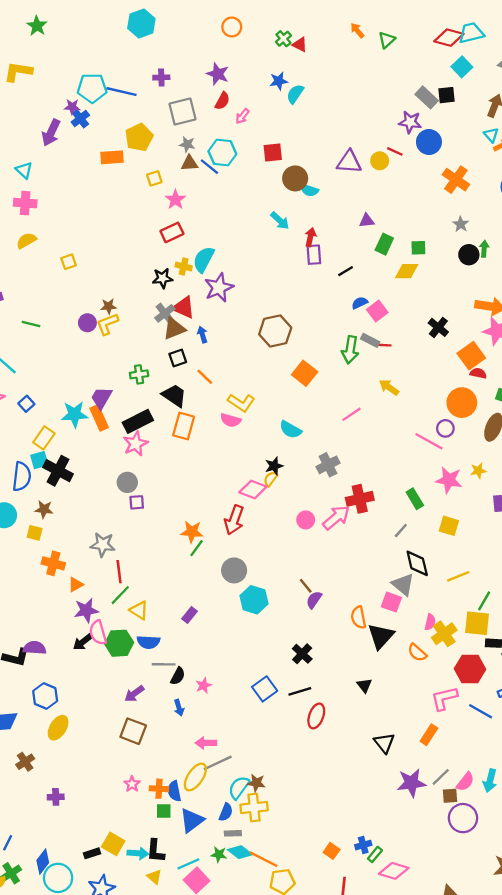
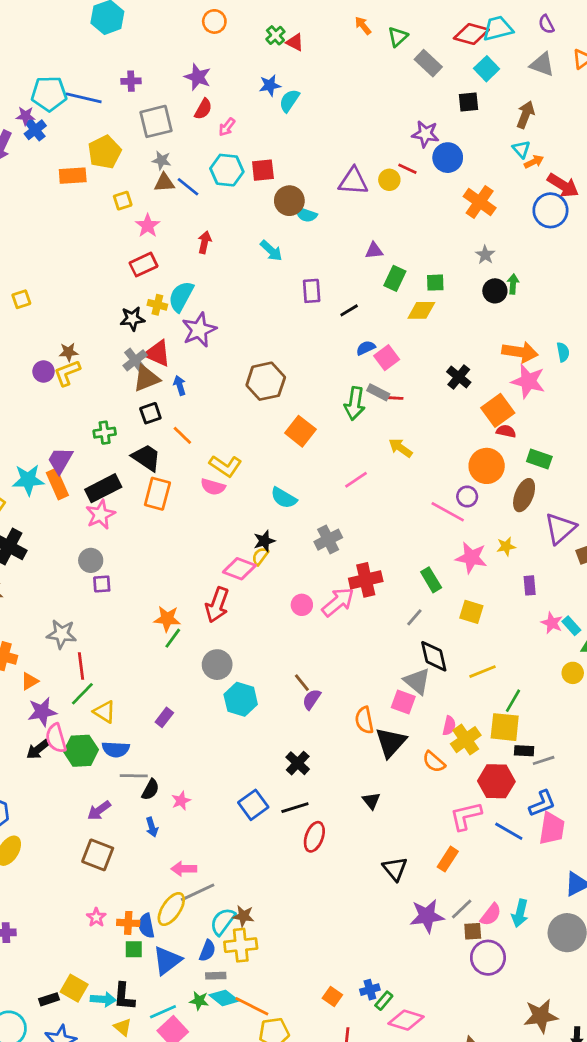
gray rectangle: (427, 97) -> (428, 63), moved
cyan hexagon: (222, 153) -> (227, 170), moved
red arrow: (310, 237) -> (205, 242), moved

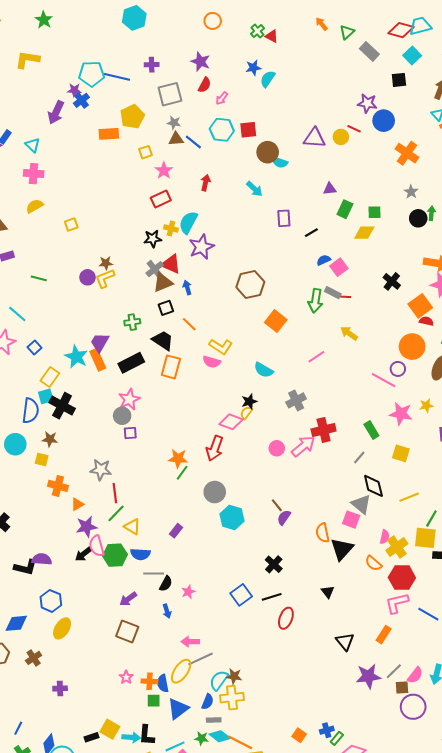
cyan star: (28, 480) -> (76, 357), turned 30
pink star: (100, 515) -> (129, 399), moved
red hexagon: (496, 781) -> (402, 578), moved

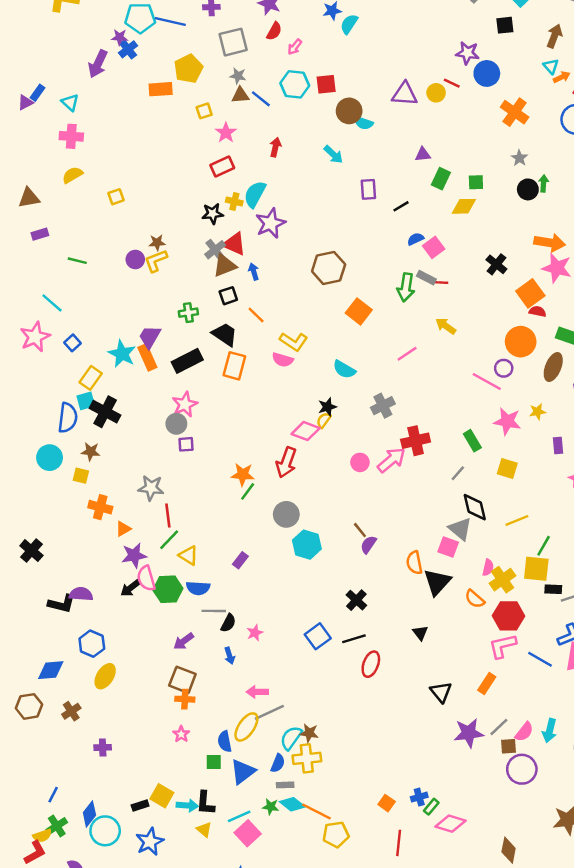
orange cross: (150, 681) -> (185, 699), moved

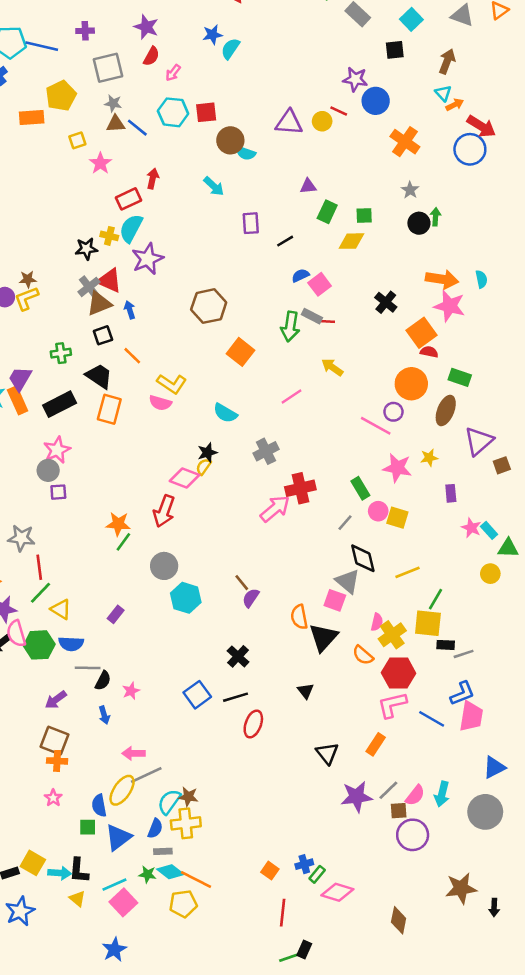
red rectangle: (222, 166) -> (128, 199), moved
pink circle: (360, 462) -> (378, 511), moved
yellow pentagon: (336, 834) -> (183, 904), moved

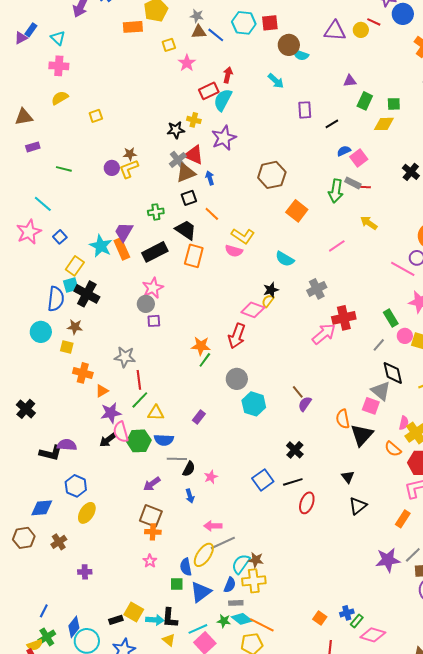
cyan semicircle: (131, 228) -> (223, 100), moved
yellow triangle: (61, 609) -> (156, 413), turned -30
black triangle: (327, 753) -> (358, 506), moved, turned 30

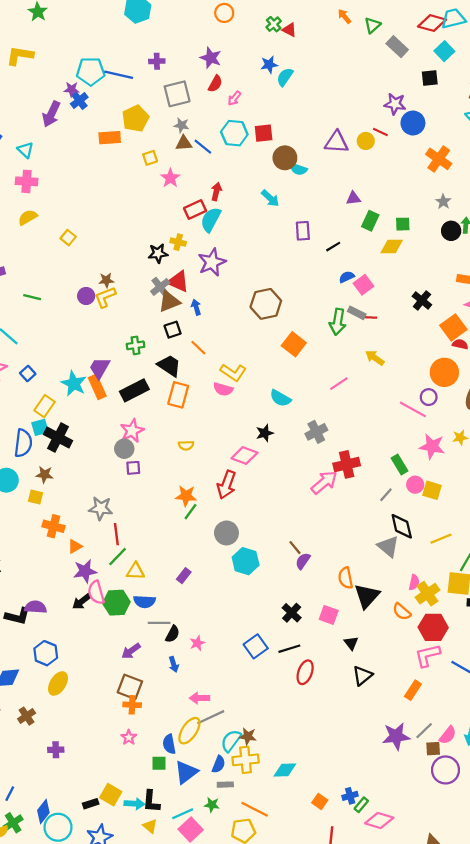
yellow square: (96, 116) -> (68, 238), turned -32
yellow semicircle: (268, 301) -> (186, 445), moved, turned -128
pink square: (371, 406) -> (329, 615), moved
cyan diamond: (242, 619) -> (285, 770), moved, turned -40

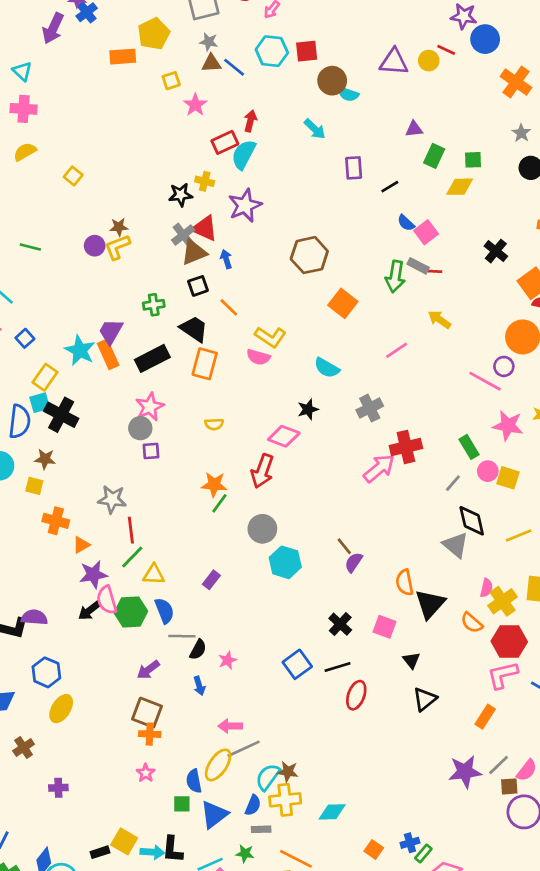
blue semicircle: (347, 277) -> (406, 223), turned -112
blue semicircle: (144, 601) -> (164, 611), turned -115

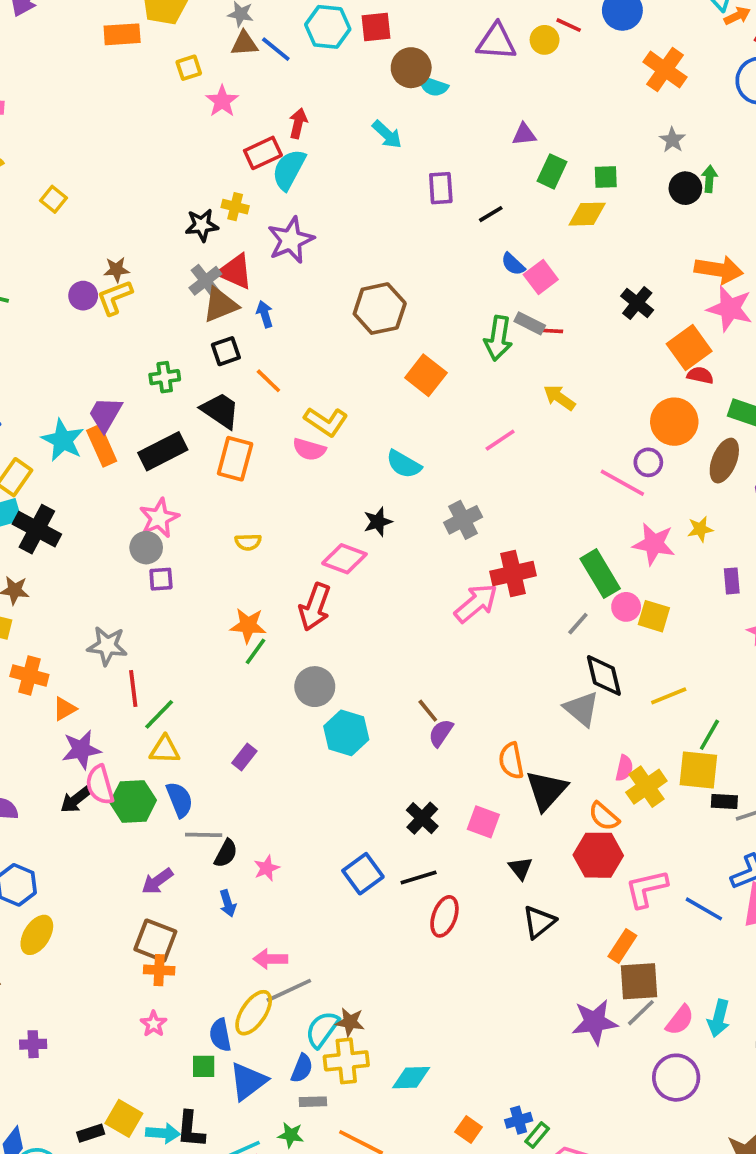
green rectangle: (469, 447) -> (600, 574), size x1.4
green line: (132, 557) -> (159, 714), moved
red hexagon: (509, 642) -> (598, 855), moved
brown square: (509, 786) -> (639, 981), moved, size x1.6

